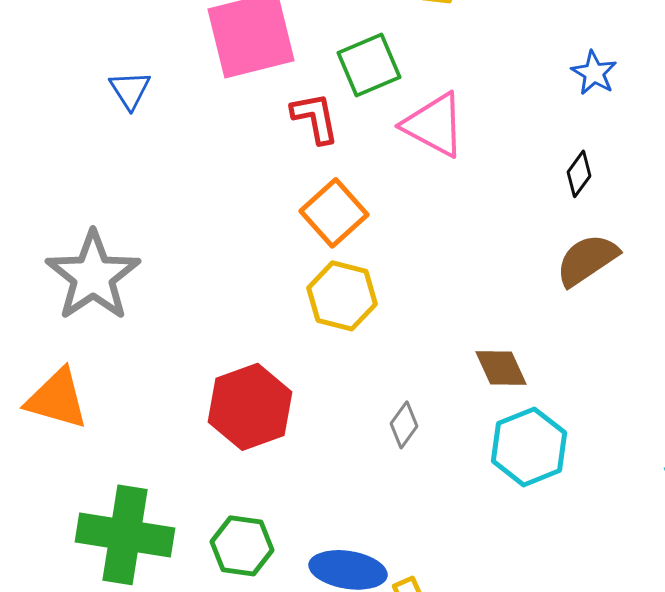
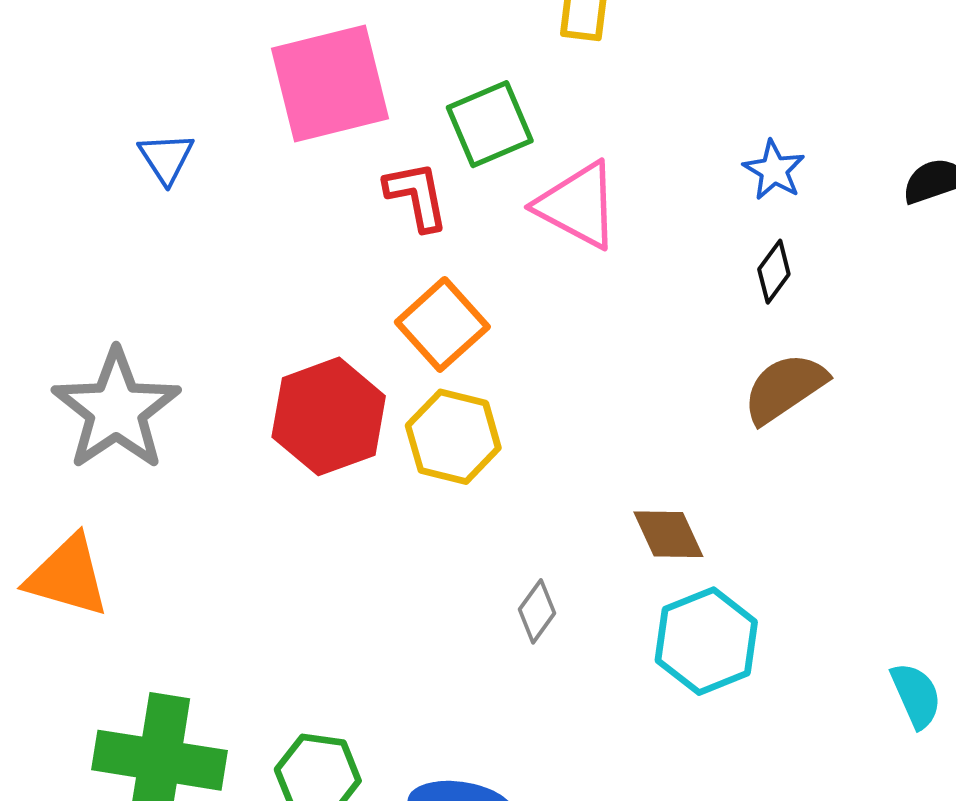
blue star: (594, 73) -> (774, 170), moved
red hexagon: (250, 407) -> (329, 416), moved

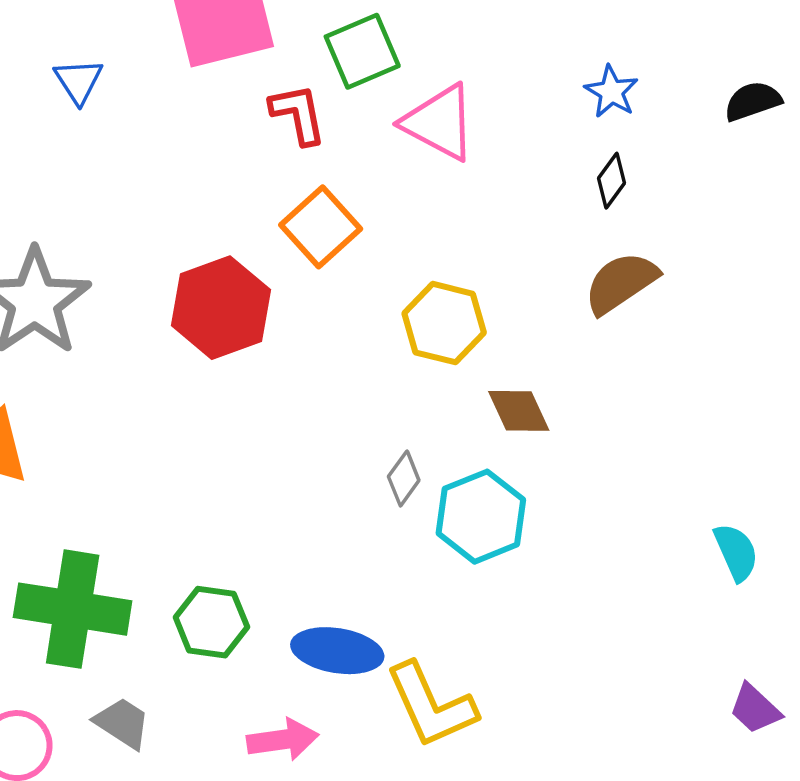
yellow hexagon: (453, 437) -> (444, 323), moved
cyan hexagon: (706, 641) -> (481, 517), moved

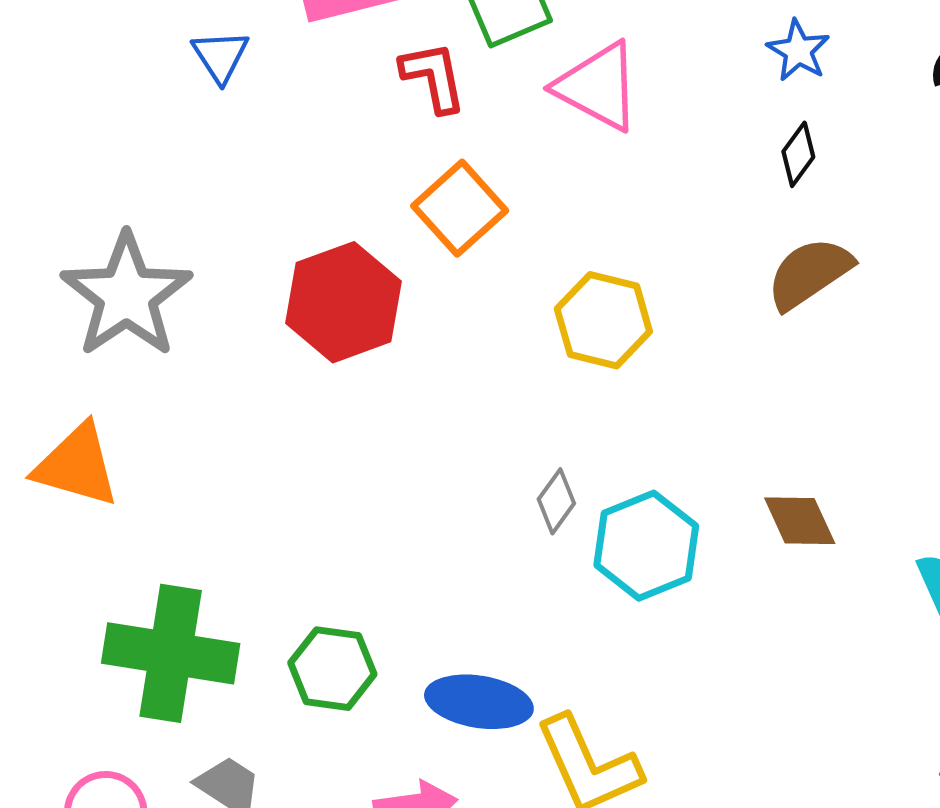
blue triangle: (79, 81) -> (220, 56), moved
brown diamond: (519, 411) -> (800, 521), moved

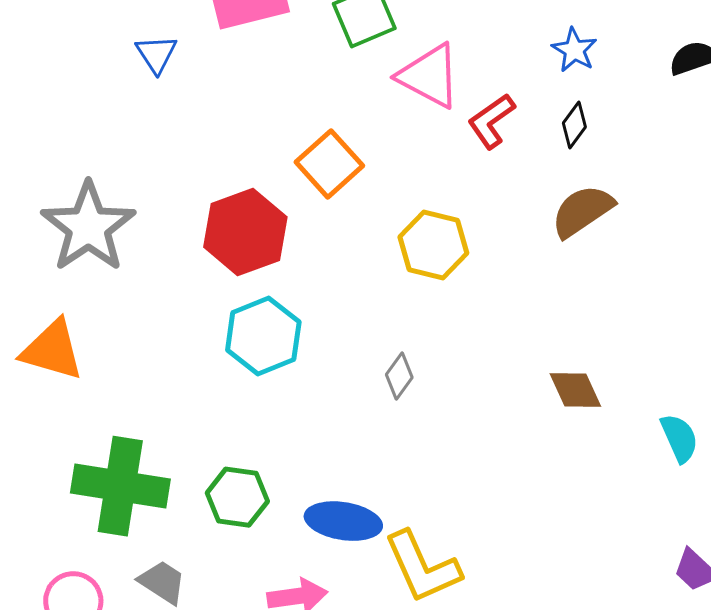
red L-shape: (433, 77) -> (491, 121), moved, turned -114
cyan hexagon: (646, 546) -> (263, 336), moved

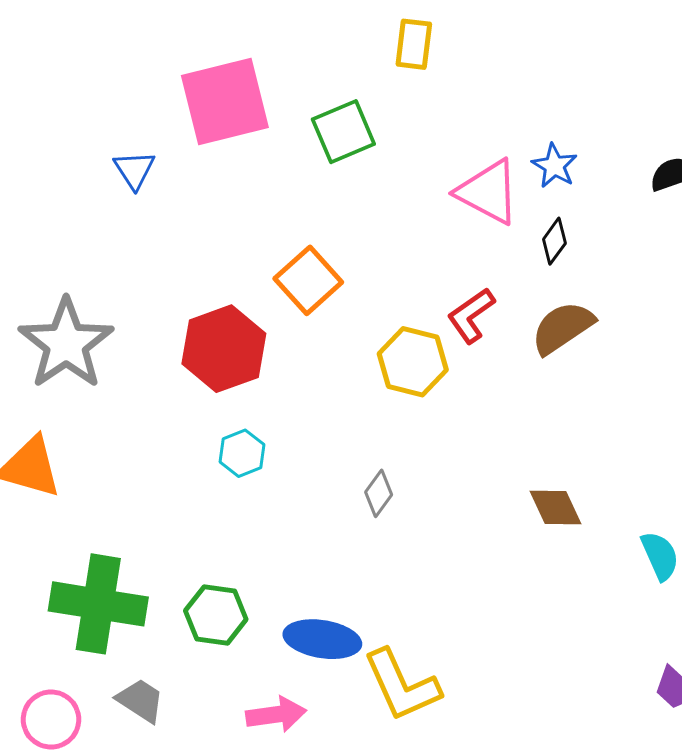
pink triangle: (429, 76) -> (488, 192), moved
red L-shape: (491, 121) -> (471, 316), moved
cyan hexagon: (263, 336) -> (242, 453), size x0.6

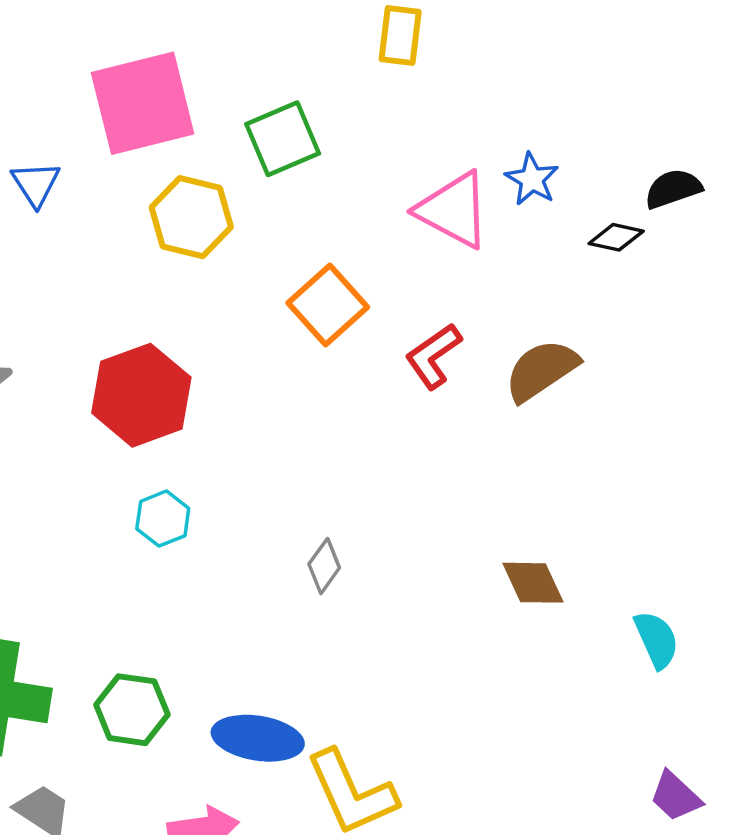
yellow rectangle: (414, 44) -> (400, 36), moved
black diamond: (554, 241) -> (616, 237), moved, turned 66
orange square: (308, 280) -> (328, 305), moved
yellow hexagon: (413, 362) -> (191, 217), moved

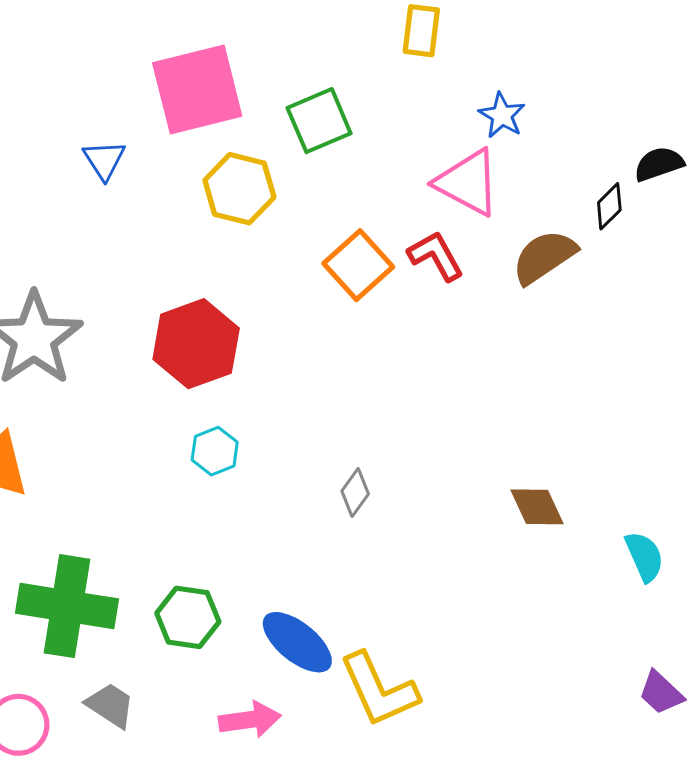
blue star: (532, 179) -> (502, 115), moved
black diamond: (616, 237) -> (609, 206), turned -57
red L-shape: (433, 356) -> (436, 256), moved, turned 96
brown semicircle: (541, 370) -> (544, 257), moved
blue ellipse: (258, 738) -> (297, 642), turned 30

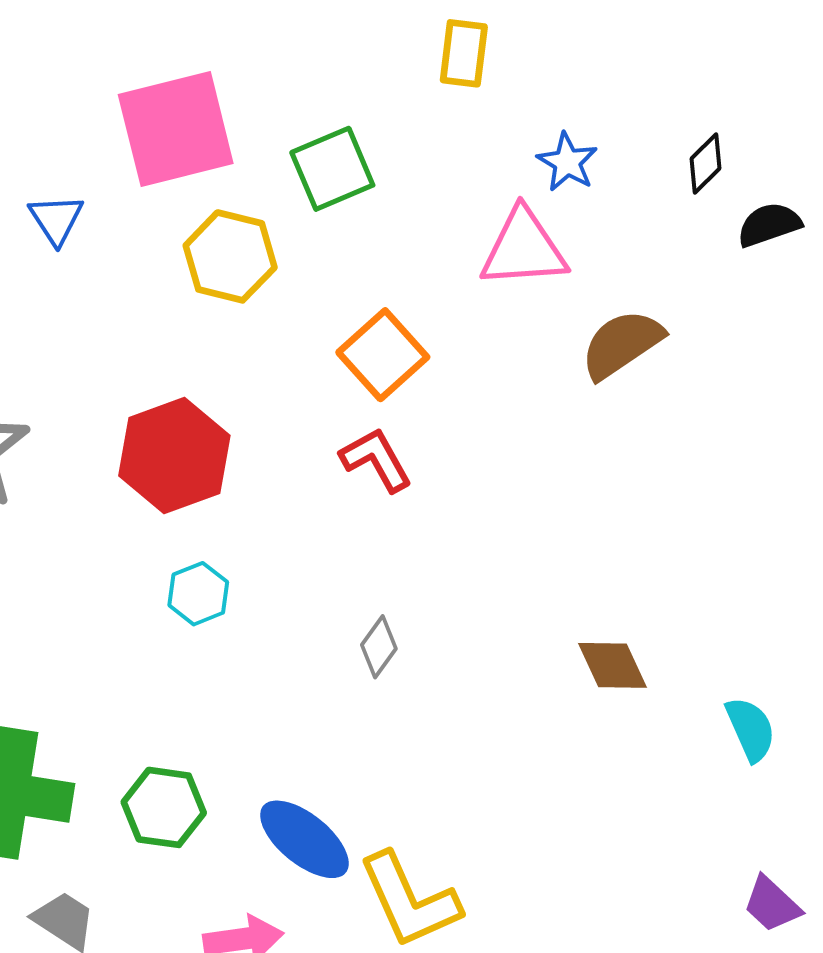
pink triangle: (468, 183) -> (524, 248), turned -32
black diamond: (609, 206) -> (705, 163), moved
red L-shape: (436, 256) -> (376, 460), moved

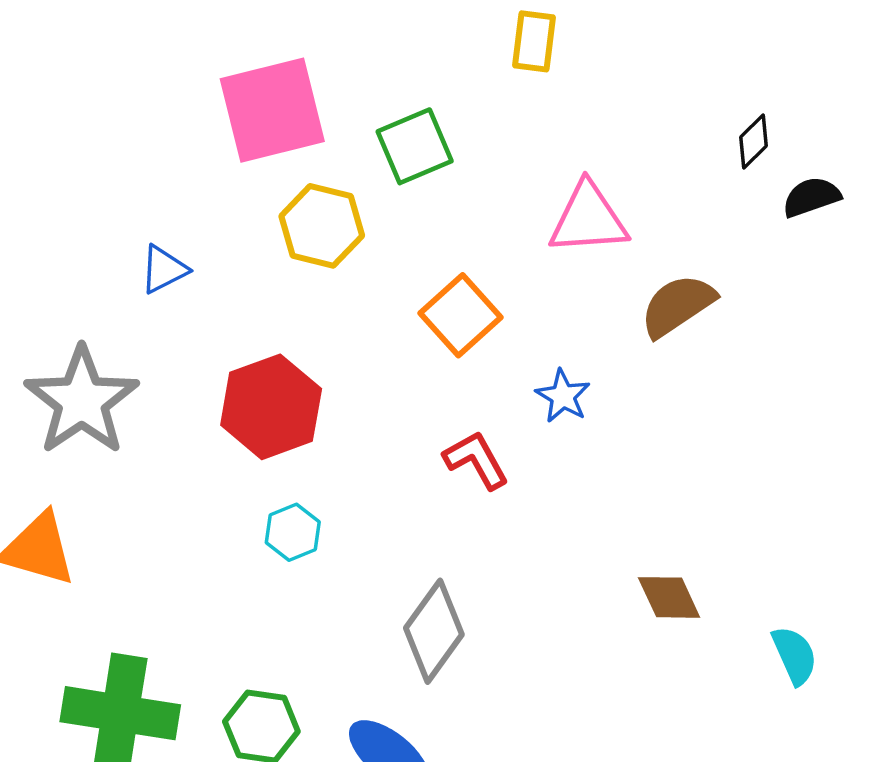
blue star: (567, 162) -> (563, 396), moved
blue triangle: (56, 219) -> (164, 269), moved, turned 36
red L-shape: (376, 460) -> (476, 460), moved
gray diamond: (379, 647) -> (434, 631), moved, size x1.8

